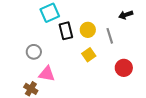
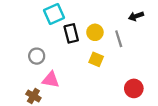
yellow square: (89, 55) -> (96, 59), turned -32
red circle: (124, 68) -> (134, 88), moved

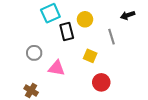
yellow circle: (95, 32) -> (85, 19), moved
pink triangle: (51, 80) -> (56, 68), moved
red circle: (134, 88) -> (101, 82), moved

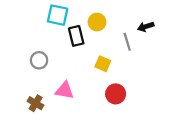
cyan square: (50, 13) -> (58, 15), turned 36
black arrow: (128, 15) -> (146, 27), moved
pink triangle: (56, 68) -> (65, 90), moved

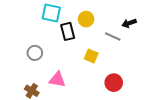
gray line: (127, 42) -> (113, 37), turned -49
red circle: (116, 94) -> (114, 83), moved

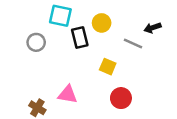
gray circle: (35, 53) -> (36, 42), moved
red circle: (114, 83) -> (121, 98), moved

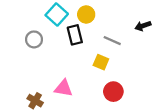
cyan square: (60, 16) -> (57, 14), turned 30
yellow circle: (102, 23) -> (86, 14), moved
gray line: (133, 44) -> (112, 41), moved

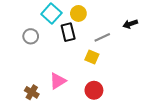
gray line: (112, 41) -> (102, 37), turned -49
pink triangle: (63, 88) -> (58, 81), turned -42
red circle: (113, 92) -> (94, 90), moved

